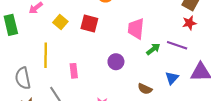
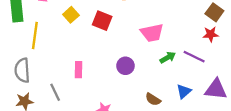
pink trapezoid: (136, 29) -> (152, 33), turned -115
yellow line: (46, 55) -> (35, 35), moved

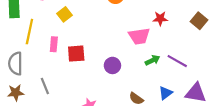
red square: (102, 21) -> (76, 54), moved, turned -30
red star: (211, 34) -> (160, 18), moved
pink rectangle: (79, 70) -> (54, 44), moved

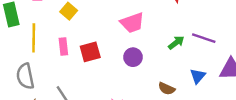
pink trapezoid: (139, 36) -> (132, 23), moved

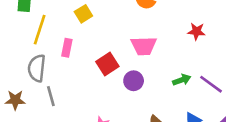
red square: (90, 52) -> (107, 64), moved, turned -35
gray semicircle: (25, 76) -> (37, 68), moved

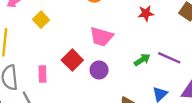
pink trapezoid: (144, 46) -> (101, 37), turned 30
pink rectangle: (67, 48) -> (42, 74), moved

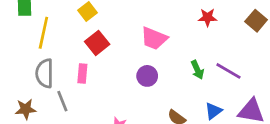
red square: (72, 60) -> (97, 43), moved
green arrow: (142, 60) -> (197, 70), turned 91

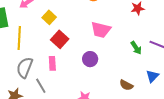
gray semicircle: (45, 73) -> (25, 68), turned 30
purple circle: (147, 76) -> (90, 59), moved

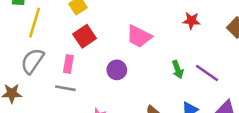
gray line: (41, 86) -> (65, 88), moved, turned -63

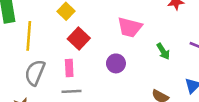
green arrow: (178, 69) -> (163, 51), moved

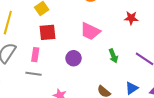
red square: (79, 38) -> (48, 32), turned 30

